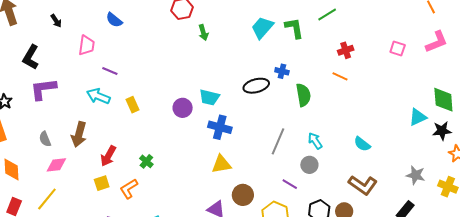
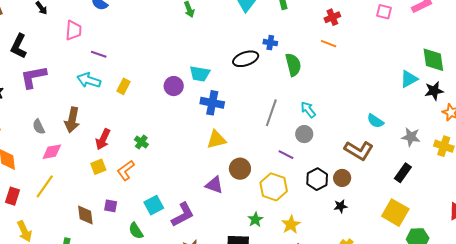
yellow rectangle: (132, 105) -> (123, 86), turned 56
cyan semicircle: (362, 144) -> (375, 121), moved

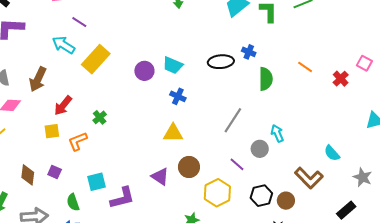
pink square: (384, 12) -> (364, 63), moved
red cross: (332, 17) -> (341, 79), moved, turned -35
yellow rectangle: (123, 86) -> (96, 59), size x1.8
blue cross: (212, 103) -> (178, 96), size x0.7
cyan arrow: (308, 110) -> (277, 133), moved

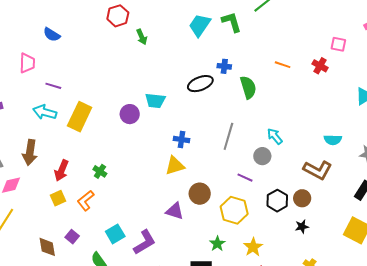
blue cross: (178, 96) -> (181, 140), moved
cyan semicircle: (332, 153) -> (333, 140), turned -30
purple square: (55, 172) -> (72, 237), turned 32

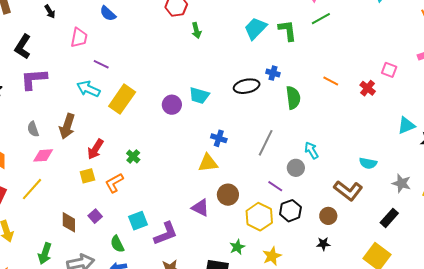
black hexagon: (277, 201) -> (290, 211), moved

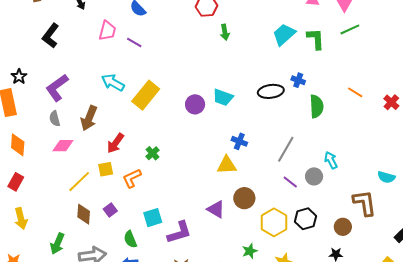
purple line: (101, 64) -> (134, 43), moved
purple L-shape: (34, 79) -> (57, 88), moved, turned -36
purple line: (275, 186) -> (290, 182), moved
yellow line: (32, 189) -> (79, 182), moved
brown L-shape: (348, 191) -> (364, 203), turned -140

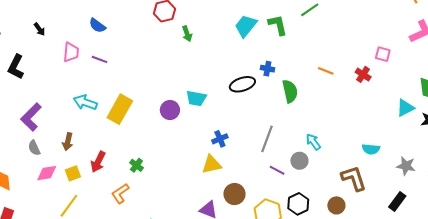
brown arrow: (89, 118) -> (68, 142), size x0.7
blue cross: (239, 141) -> (220, 139), turned -35
yellow square: (106, 169) -> (73, 173), moved

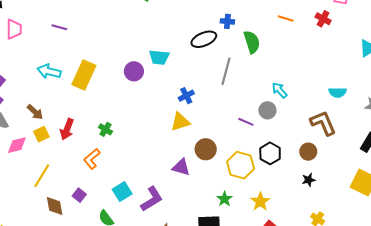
pink trapezoid: (71, 52) -> (14, 29), moved
gray line: (267, 139) -> (226, 71), moved
brown arrow: (68, 142) -> (35, 112), turned -54
yellow square: (73, 173) -> (41, 134), moved

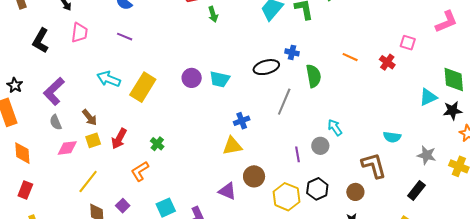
purple circle: (134, 71) -> (192, 78), moved
purple line: (246, 122) -> (297, 154), turned 49

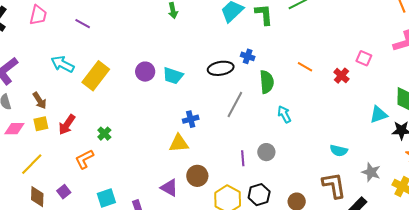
cyan arrow: (335, 127) -> (284, 114), moved
brown L-shape: (374, 165) -> (334, 185), moved

